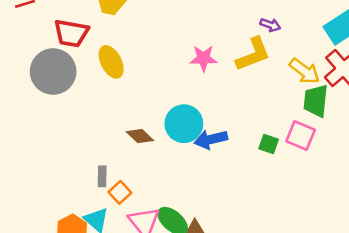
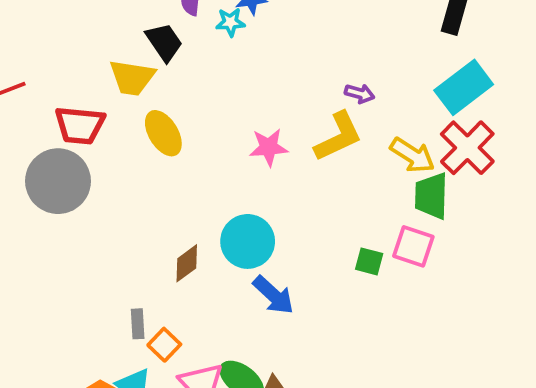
yellow ellipse: (111, 62) -> (163, 133), moved
brown diamond: (140, 136) -> (187, 263), turned -76
blue arrow: (211, 139) -> (273, 295), moved, turned -120

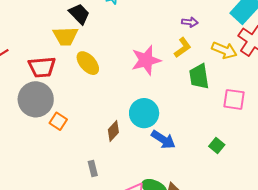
yellow L-shape: (338, 137) -> (183, 48), size x0.7
pink star: (269, 147) -> (146, 60), size x1.4
green trapezoid: (431, 196) -> (199, 76), moved
green square: (369, 261) -> (217, 146), moved, turned 35
orange square: (164, 345) -> (58, 121), moved

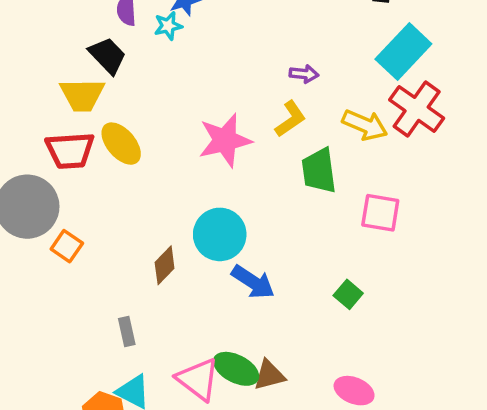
red trapezoid: (42, 67) -> (70, 150), moved

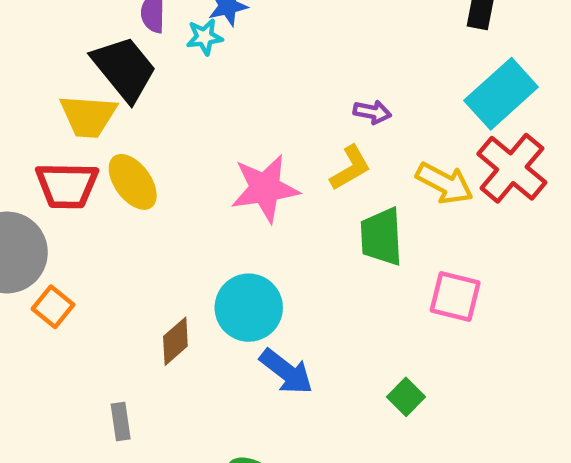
black trapezoid: (107, 56) -> (124, 69), size x1.4

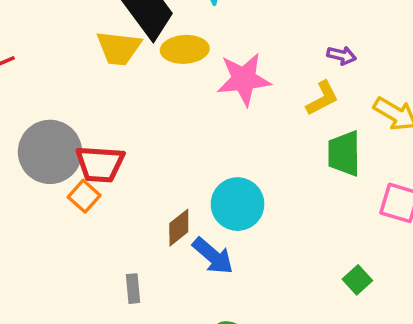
yellow ellipse: (133, 182) -> (185, 49), moved, turned -60
red trapezoid: (67, 185) -> (100, 164), moved
pink star: (265, 188) -> (244, 79), moved
blue arrow: (286, 372) -> (213, 256), moved

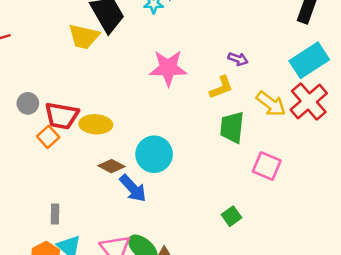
yellow ellipse: (185, 49) -> (96, 124), moved
gray circle: (50, 152) -> (28, 103), size x0.5
brown diamond: (179, 228) -> (111, 166), turned 60
gray rectangle: (133, 289) -> (55, 214), moved

